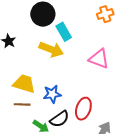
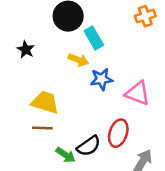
yellow arrow: (51, 49) -> (78, 60), size x0.7
pink triangle: (99, 59) -> (138, 93), moved
blue star: (52, 94) -> (102, 79), moved

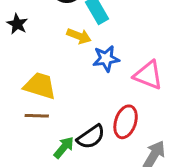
green arrow: (66, 155) -> (64, 147), turned -84

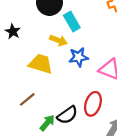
yellow trapezoid: (40, 86) -> (41, 64), moved
brown line: (37, 116) -> (27, 99), turned -42

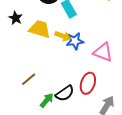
yellow arrow: (58, 40) -> (63, 36), moved
yellow trapezoid: (41, 64) -> (40, 29), moved

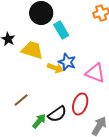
yellow arrow: (63, 36) -> (55, 68), moved
blue star: (75, 41) -> (67, 62), turned 30

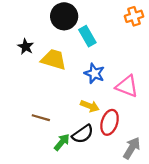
yellow arrow: (55, 68) -> (90, 106), moved
brown line: (21, 100) -> (41, 118), turned 56

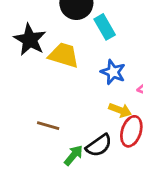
black star: (26, 47) -> (30, 40), size x1.6
yellow arrow: (90, 106) -> (120, 110), moved

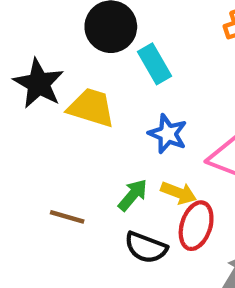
black semicircle: (99, 145) -> (146, 248), turned 56
green arrow: (74, 155) -> (133, 195), moved

